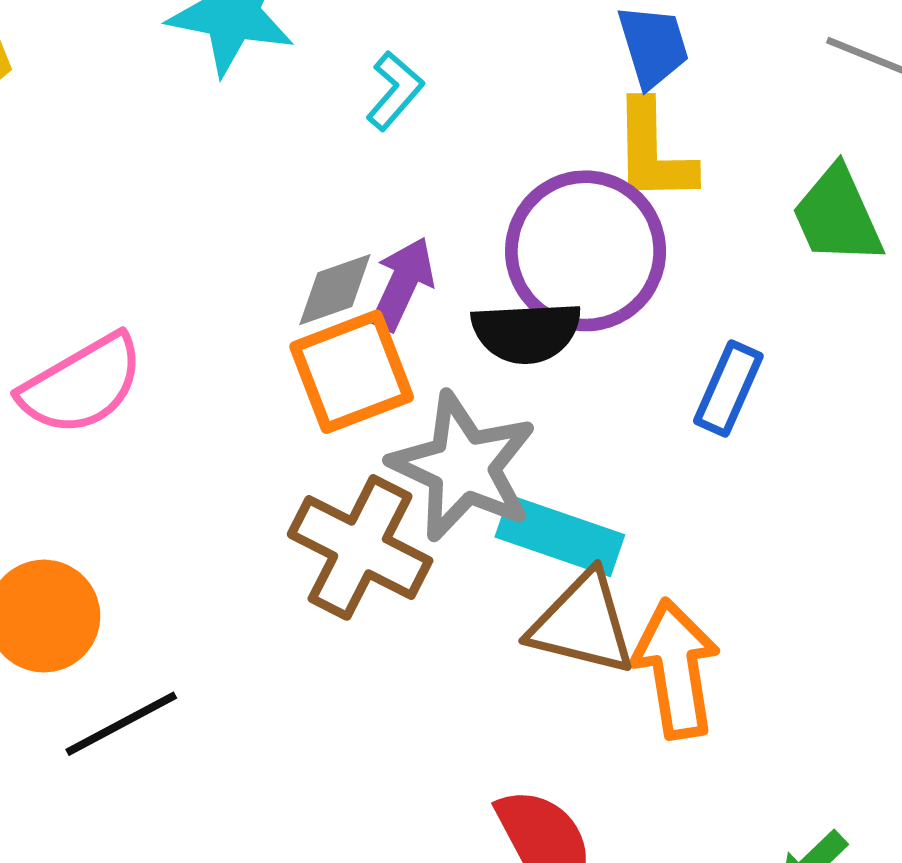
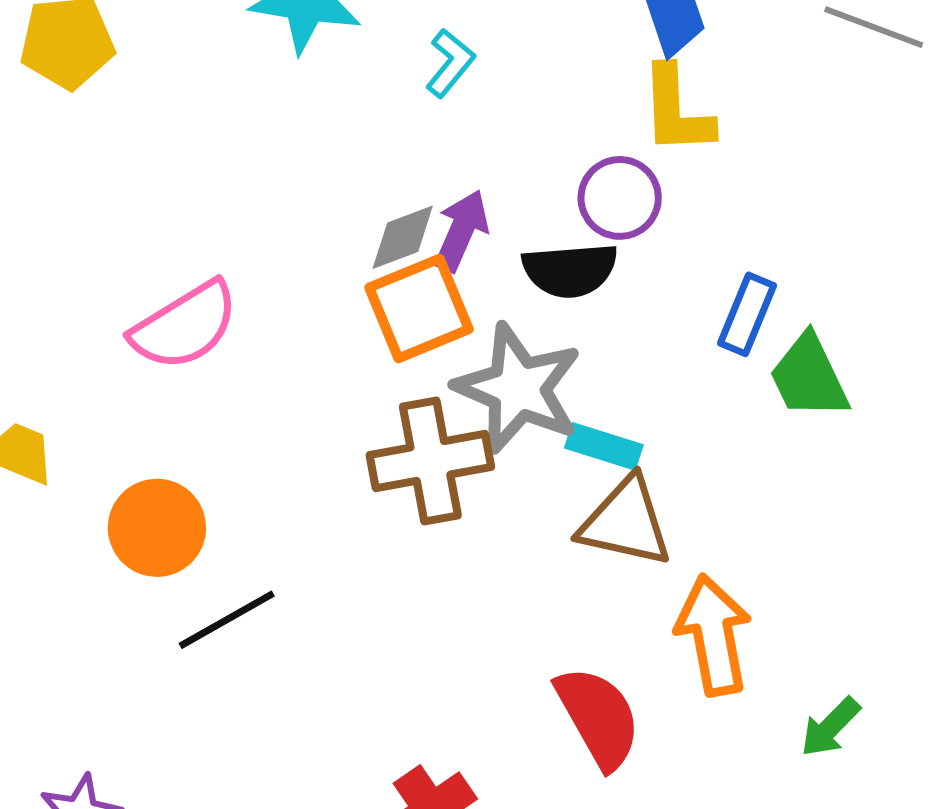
green trapezoid: (837, 216) -> (809, 377), moved
purple circle: (586, 251) -> (620, 198), size x0.6
cyan rectangle: (560, 536) -> (604, 446), size x0.7
brown cross: (360, 547) -> (430, 461), turned -36
orange arrow: (676, 669) -> (714, 635), moved

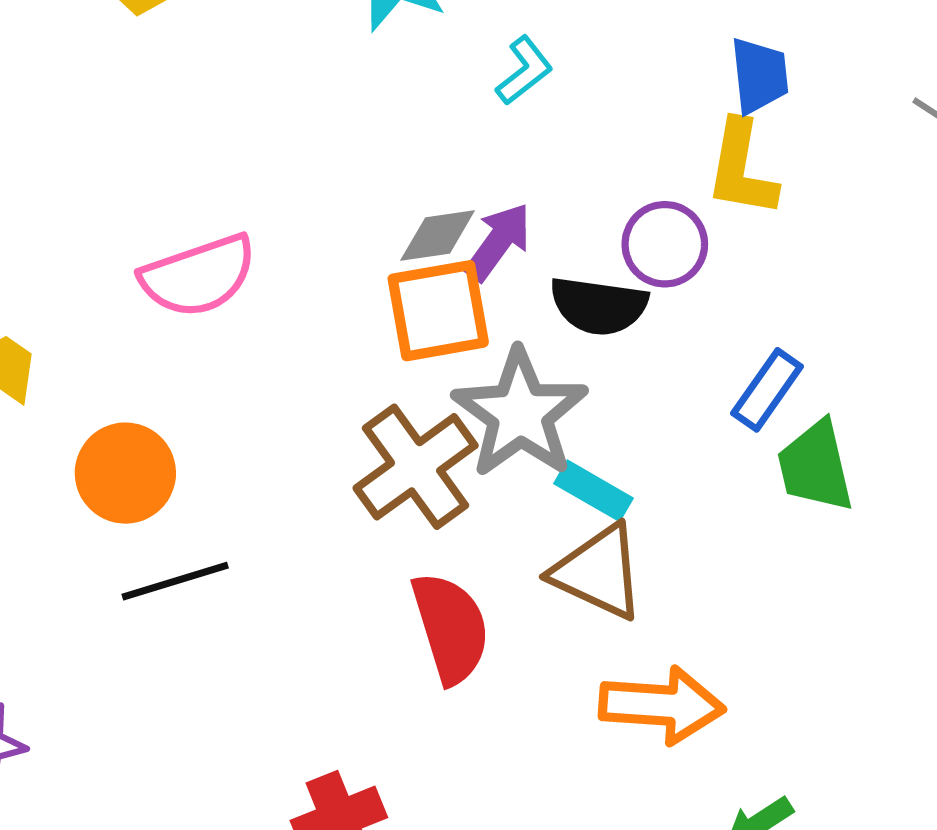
brown cross: (430, 461) -> (416, 467), turned -38
orange arrow: (714, 635) -> (662, 705), turned 92
red semicircle: (598, 717) -> (451, 628), moved

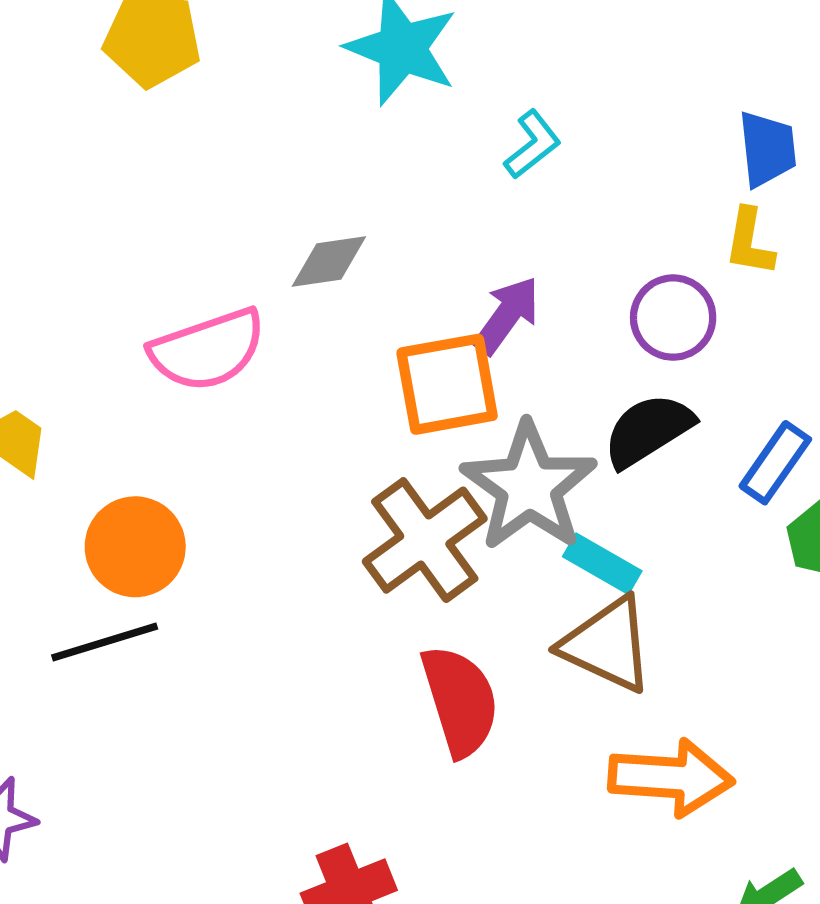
yellow L-shape: (742, 169) -> (750, 242), size x0.7
gray diamond: (438, 235) -> (329, 262), moved
black semicircle: (599, 306) -> (648, 430), moved, turned 140
black line: (175, 581) -> (105, 642), moved

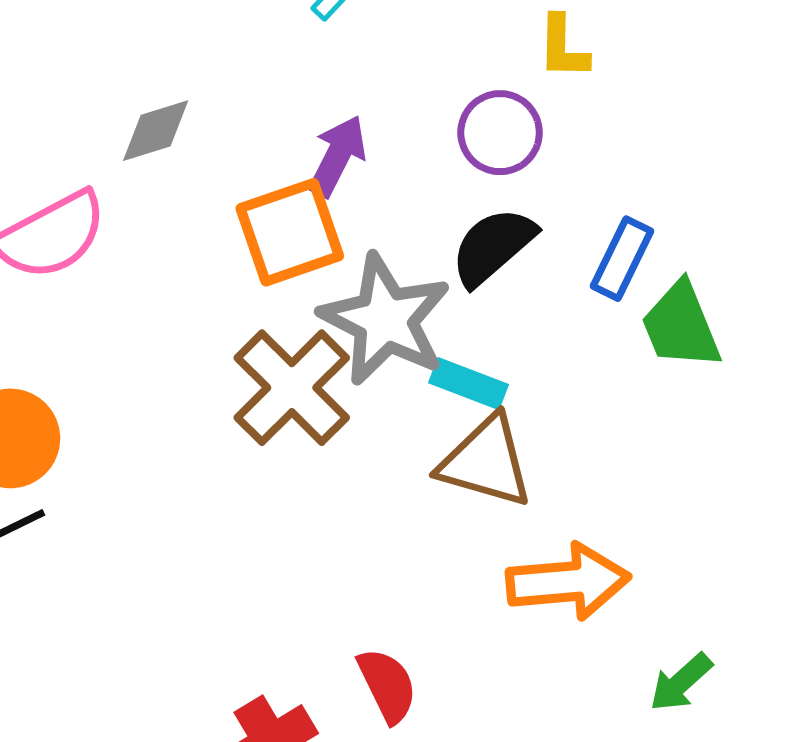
red semicircle: (460, 701) -> (387, 685), moved, size x0.7

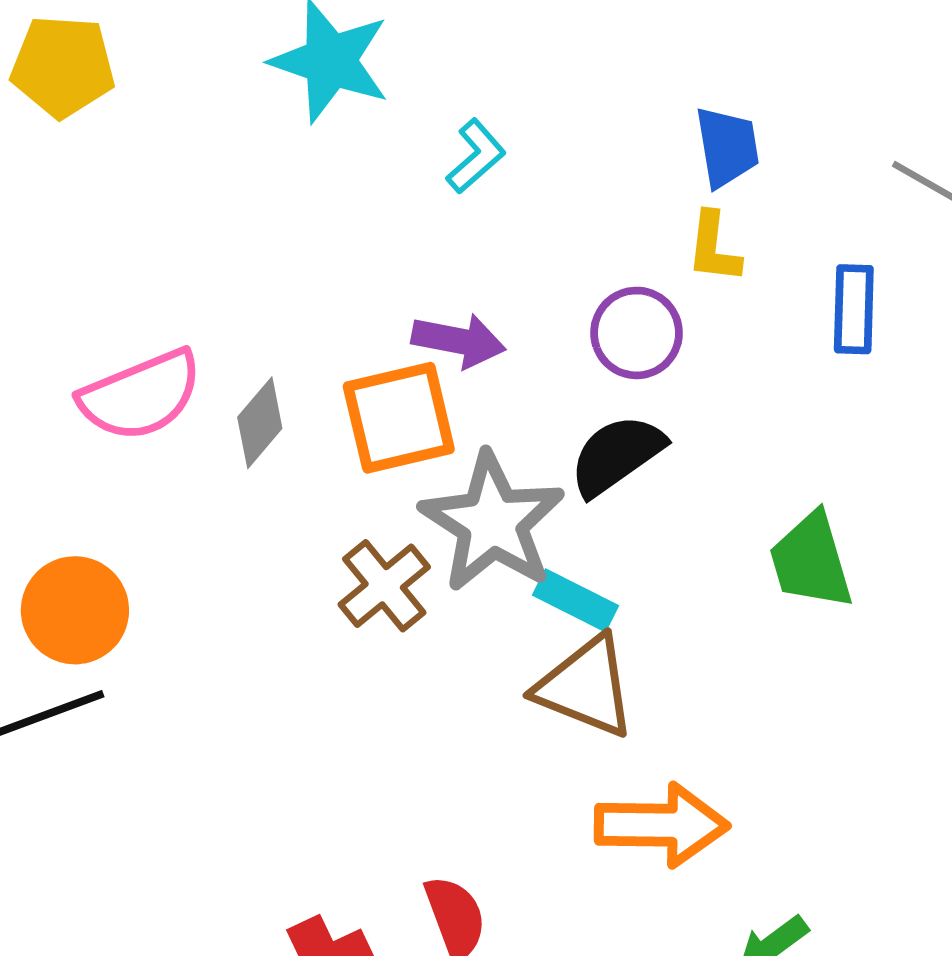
gray diamond: (156, 131) -> (260, 423), moved, turned -38
purple arrow: (337, 156) -> (459, 341), turned 68
blue rectangle: (622, 259) -> (854, 309), moved, turned -30
brown cross: (292, 388) -> (384, 586), size x0.7

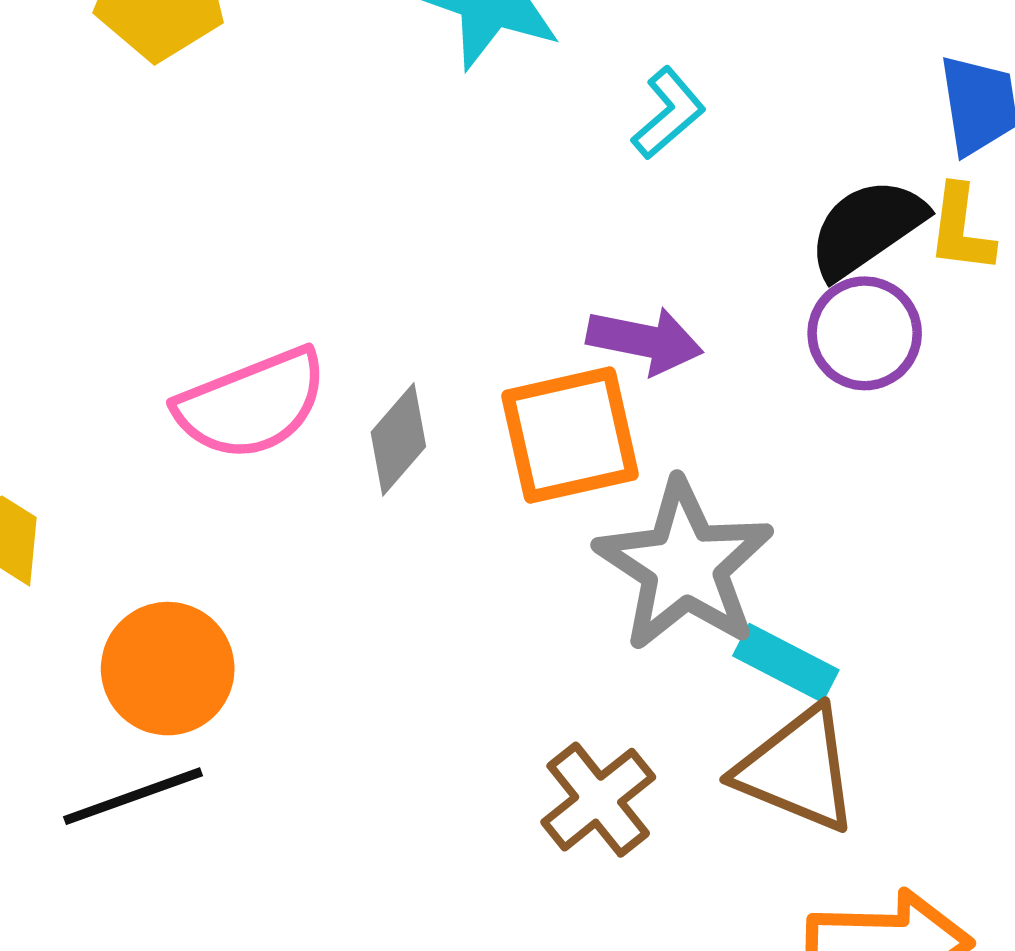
black semicircle: (617, 455) -> (867, 228), moved
brown cross: (384, 586) -> (598, 800), moved

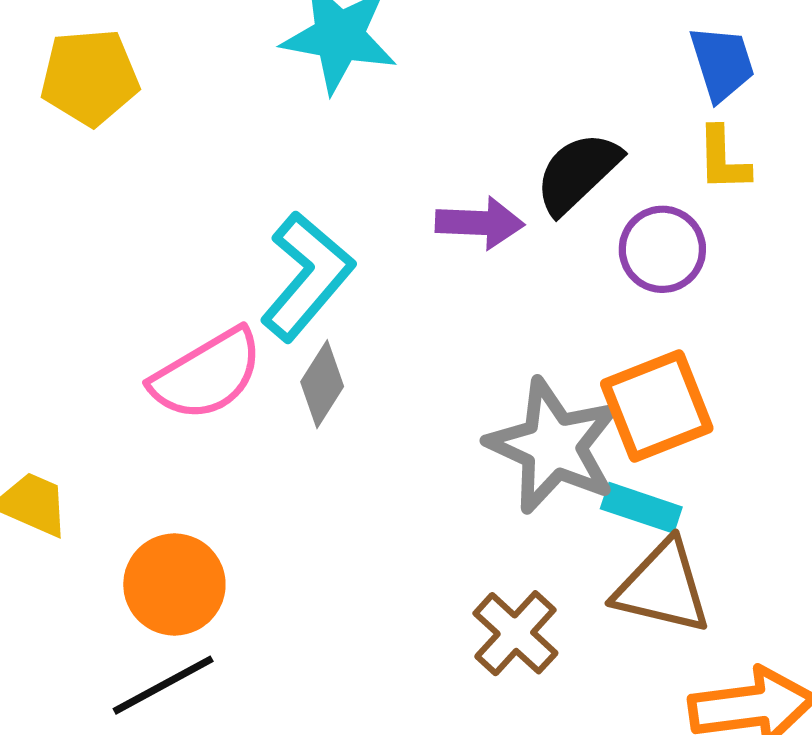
cyan L-shape: (669, 113) -> (307, 276), moved, size x1.8
black semicircle: (867, 228) -> (578, 173), moved
purple arrow: (645, 341) -> (480, 223), moved
orange square: (570, 435) -> (657, 406), moved

